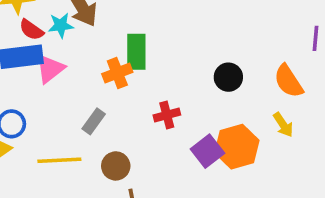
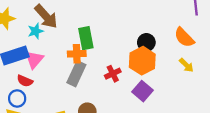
red semicircle: (31, 30) -> (25, 81), moved
orange cross: (117, 73) -> (77, 54), turned 30
gray rectangle: (94, 121) -> (76, 74), moved, size x1.5
orange hexagon: (237, 147) -> (142, 61), moved

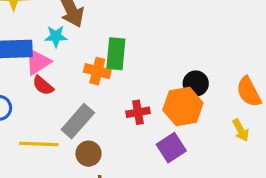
cyan star: (36, 31) -> (56, 36), moved
gray rectangle: (76, 74) -> (78, 121), moved
red semicircle: (25, 81) -> (43, 86), moved

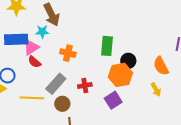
green rectangle: (116, 54) -> (107, 46), moved
red cross: (138, 112) -> (85, 85), moved

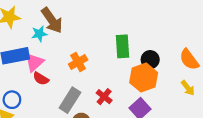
cyan star: (42, 32) -> (39, 34), moved
orange cross: (68, 53) -> (78, 62), turned -35
red cross: (85, 85) -> (104, 97), turned -32

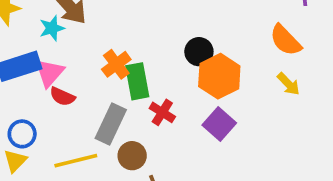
green rectangle: (123, 46) -> (137, 81), moved
black circle: (150, 60) -> (199, 52), moved

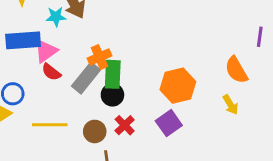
black circle: (199, 52) -> (112, 95), moved
red cross: (162, 112) -> (125, 125), moved
gray rectangle: (111, 124) -> (86, 78), moved

